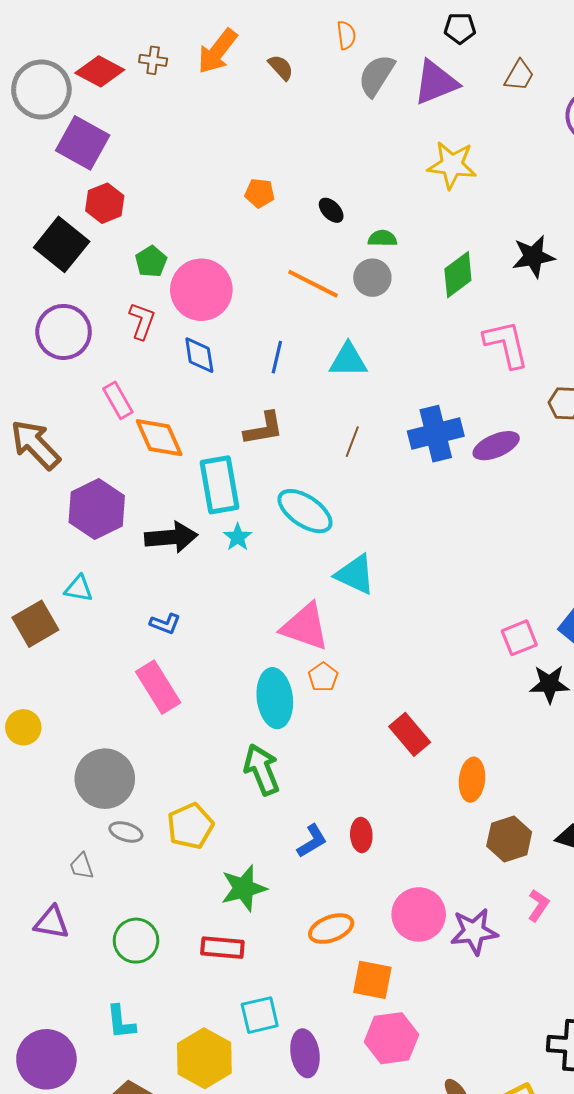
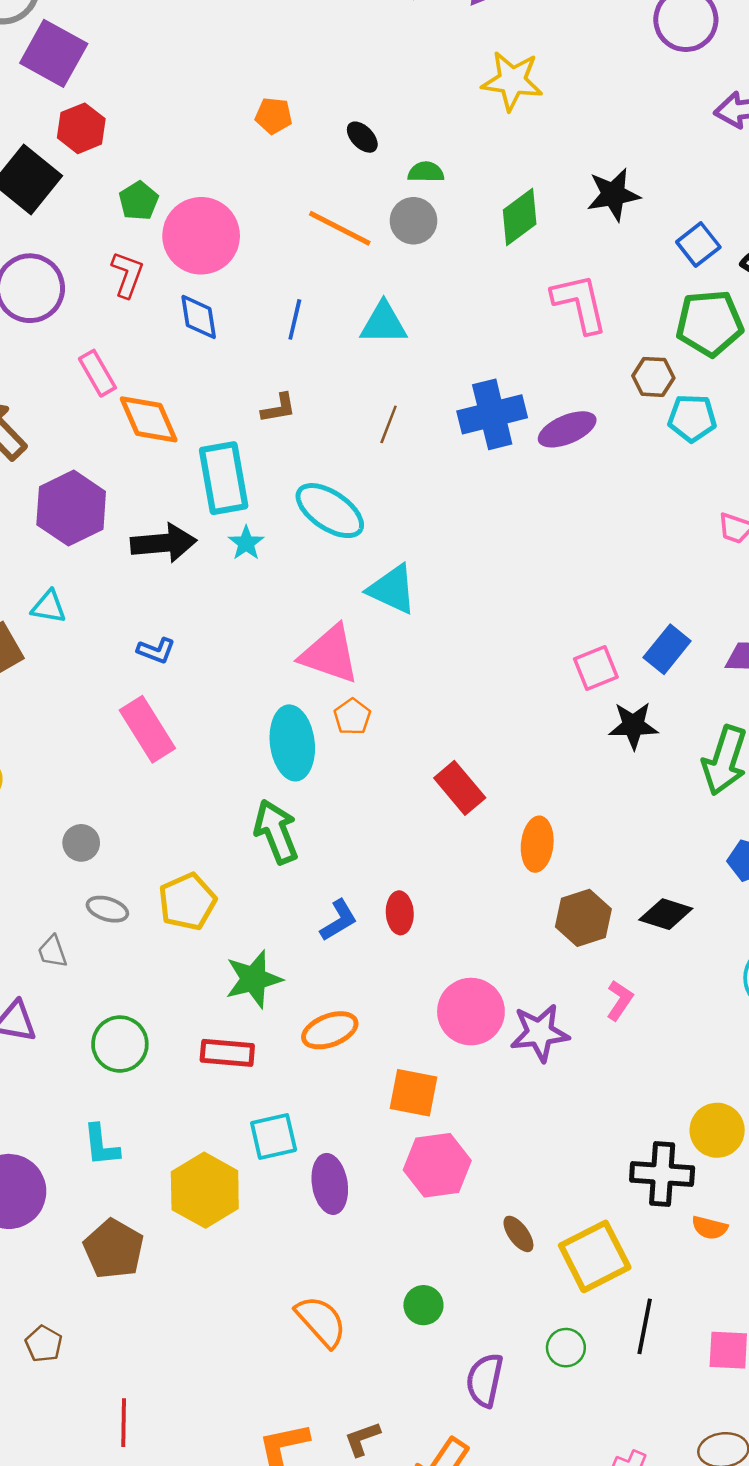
brown L-shape: (264, 429) -> (279, 408), size x0.7
gray circle: (105, 779) -> (81, 843), size x0.5
orange ellipse: (331, 929) -> (330, 1030), moved

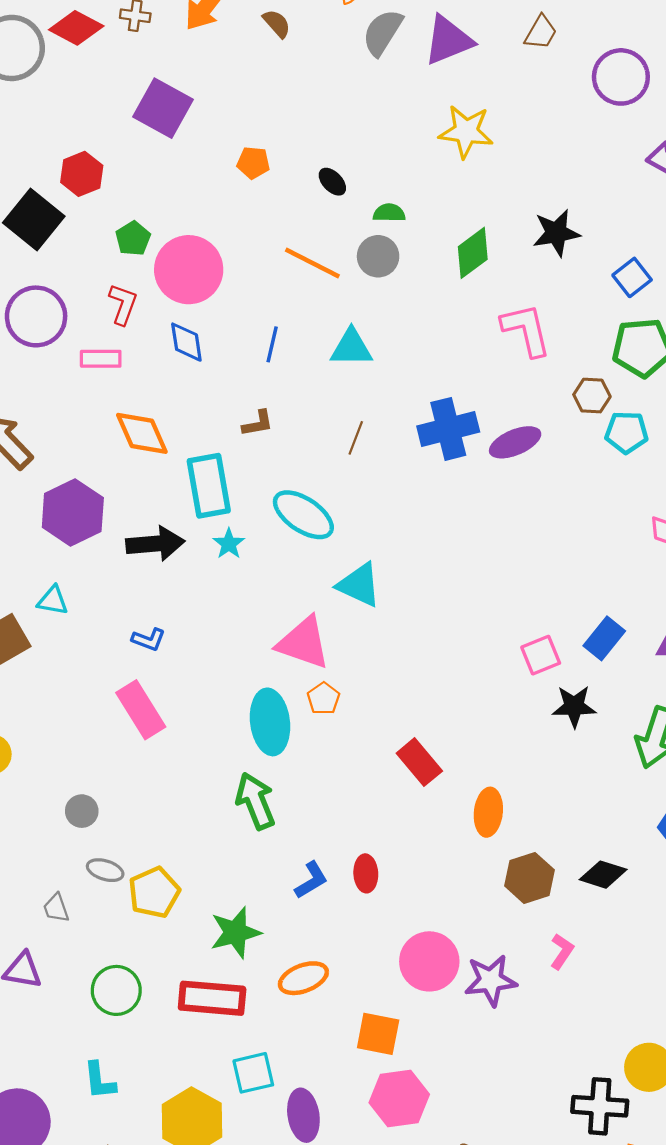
purple square: (54, 53) -> (163, 108), moved
pink rectangle: (97, 373) -> (101, 359), moved, turned -60
yellow pentagon: (187, 902) -> (154, 892), moved
red rectangle: (227, 1053) -> (212, 998), size x1.4

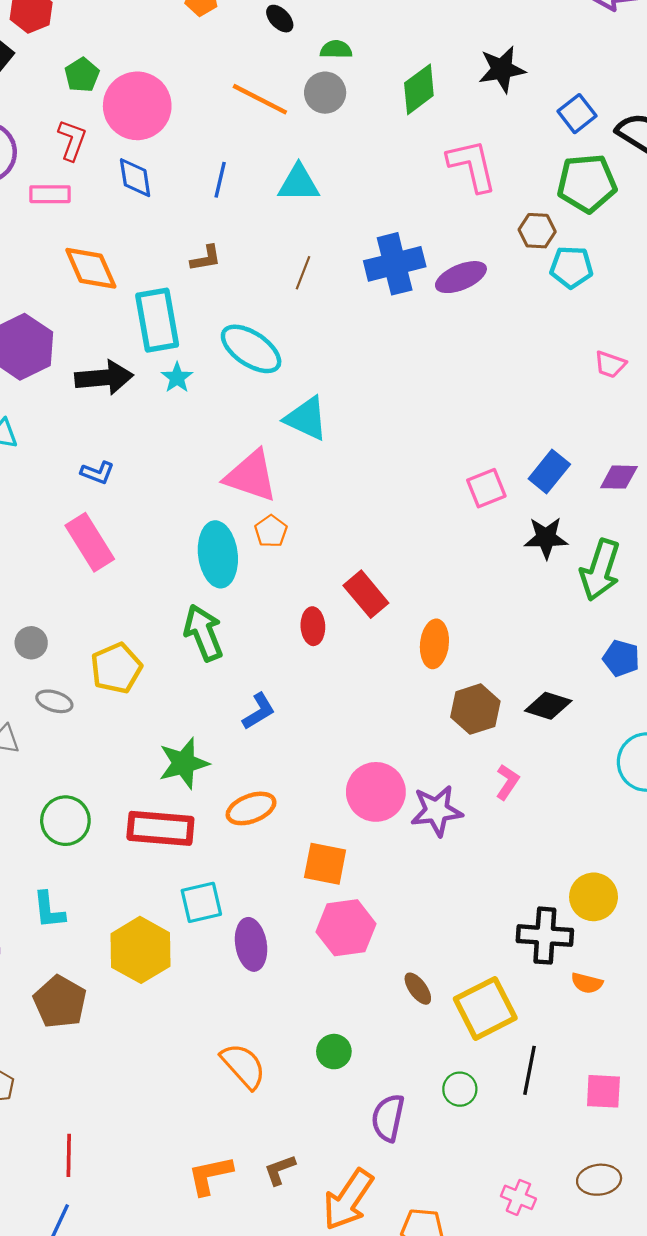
black star: (574, 706) -> (546, 538), moved
red ellipse: (366, 873) -> (313, 626), moved
yellow pentagon: (154, 892) -> (116, 668), moved

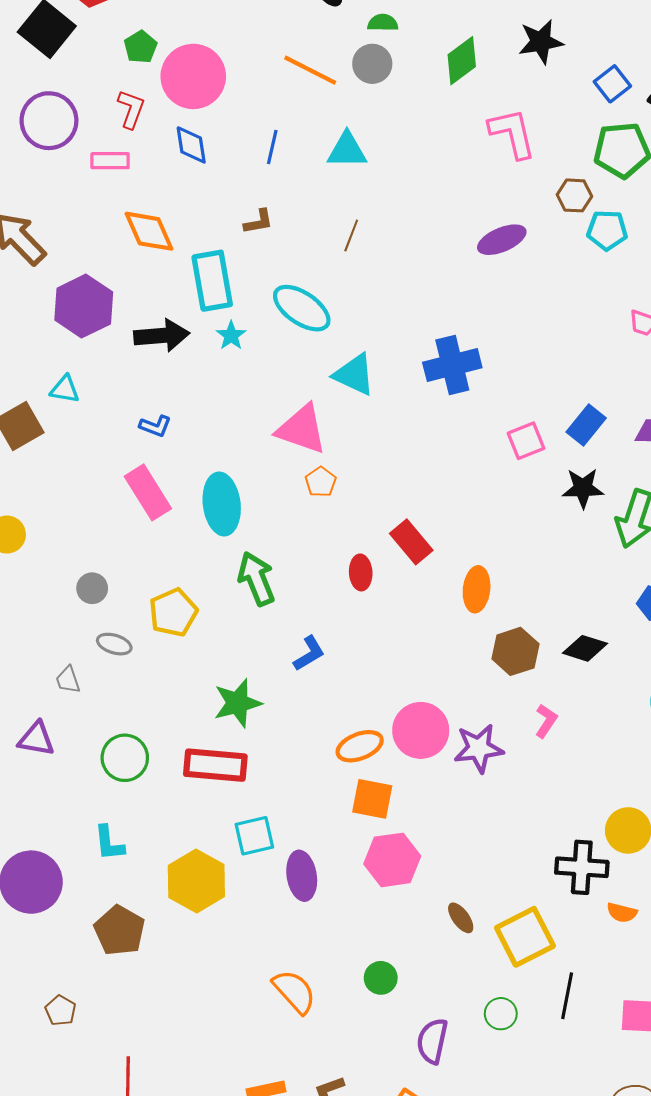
blue cross: (395, 264) -> (452, 365), moved
cyan ellipse: (218, 554) -> (222, 504), moved
orange ellipse: (251, 808) -> (360, 746), moved

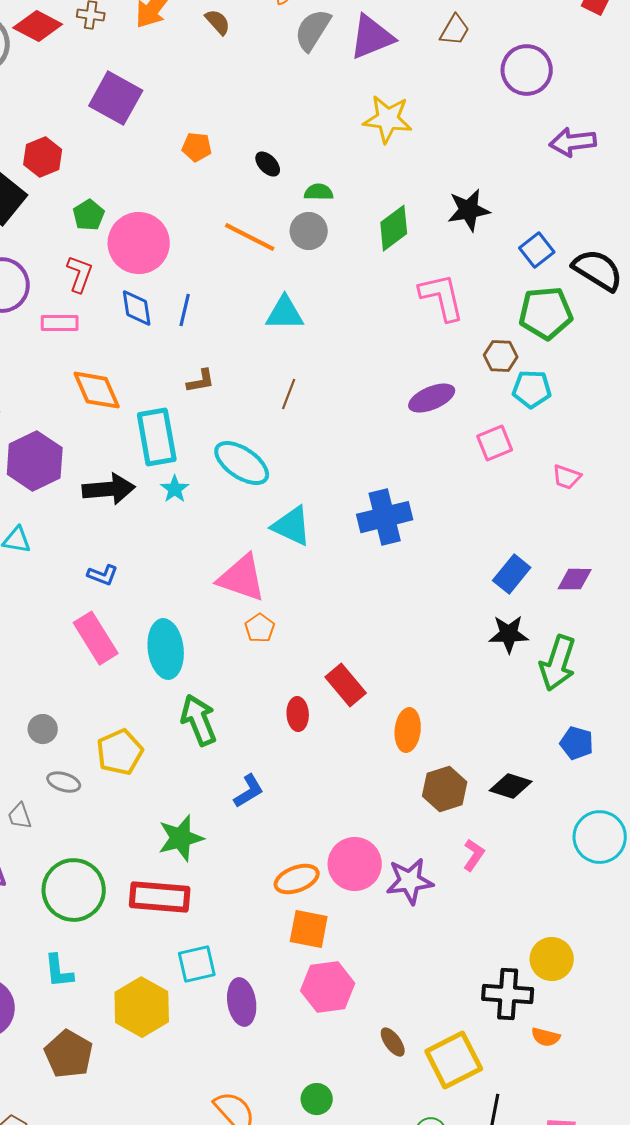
blue line: (272, 147) -> (185, 310), moved
pink square: (526, 441) -> (495, 443), moved
green circle: (125, 758) -> (74, 890), size x1.4

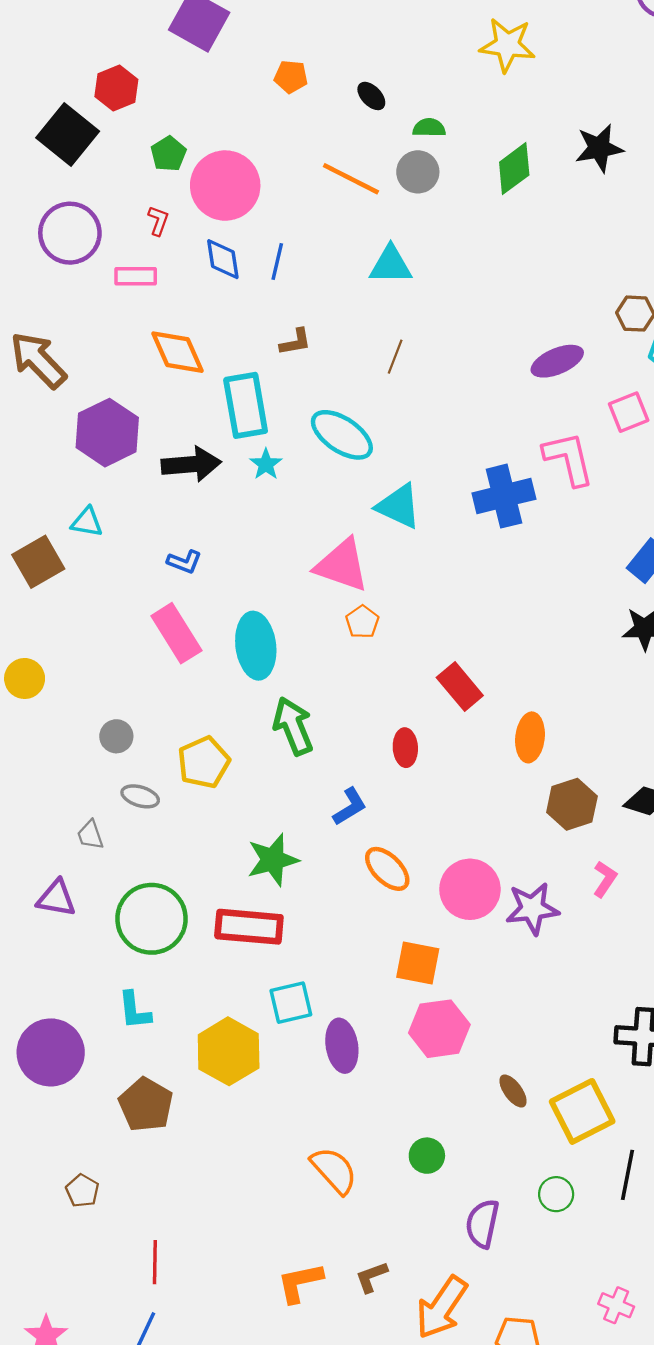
red L-shape: (80, 274) -> (158, 221), size x0.7
pink L-shape: (442, 297) -> (569, 459), moved
red ellipse: (298, 714) -> (405, 748), moved
orange ellipse: (297, 879) -> (387, 869), moved, turned 66

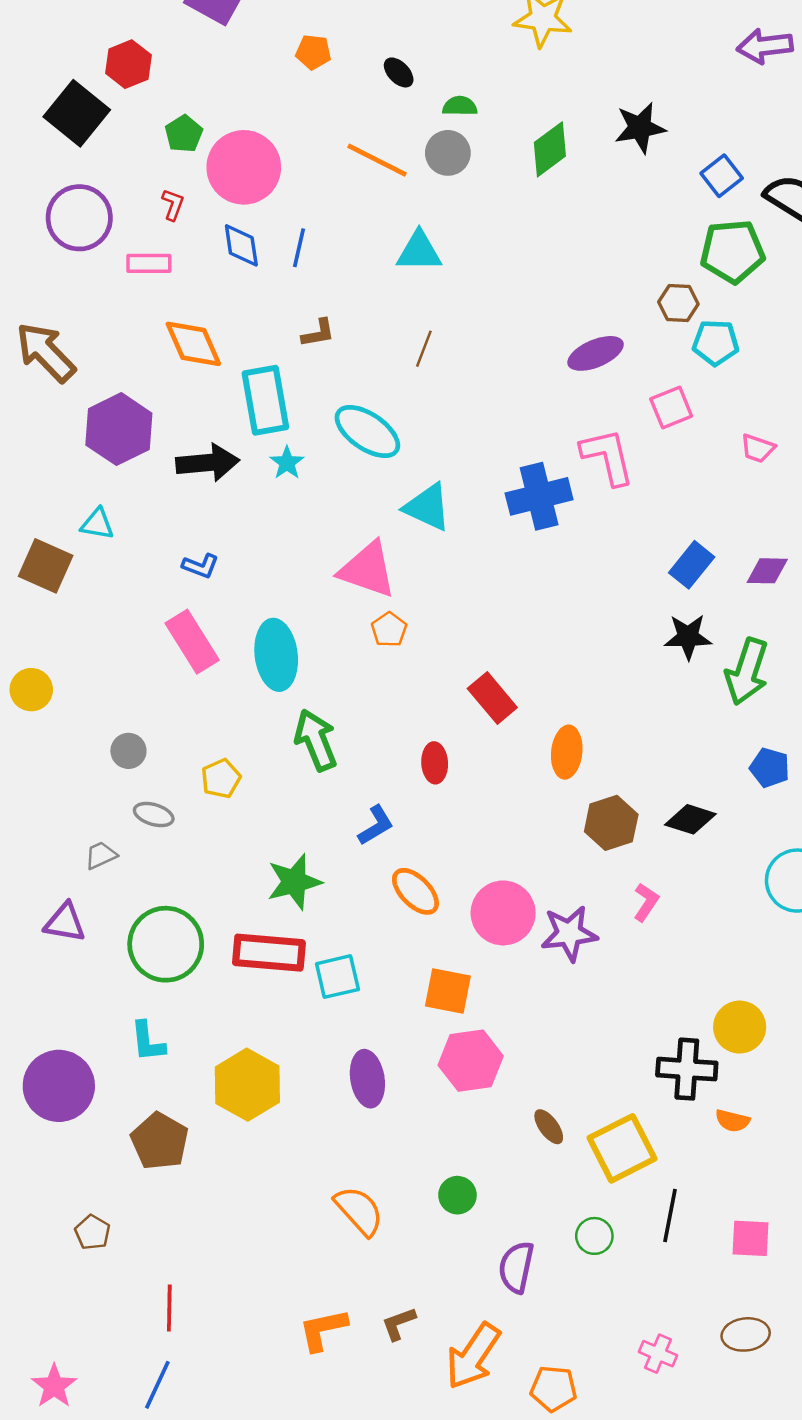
brown square: (38, 562) -> (46, 566), turned -36
yellow pentagon: (204, 762) -> (221, 778), size x0.7
gray trapezoid: (90, 835) -> (101, 855), turned 84
cyan square: (291, 1003) -> (337, 977), moved

